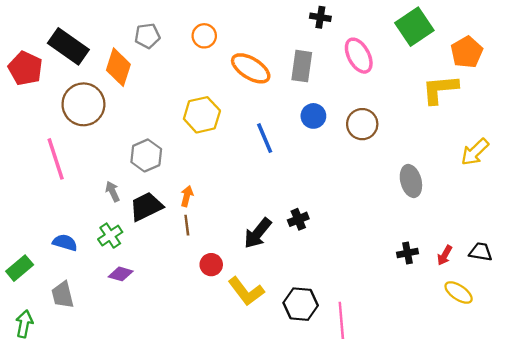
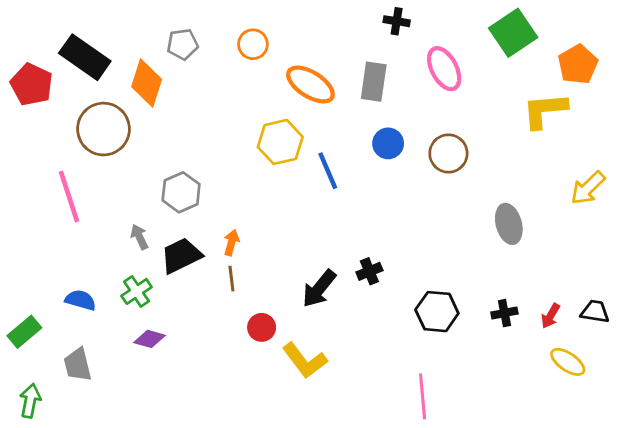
yellow hexagon: (202, 115) -> (280, 142), moved
black hexagon: (301, 304) -> (437, 312), moved

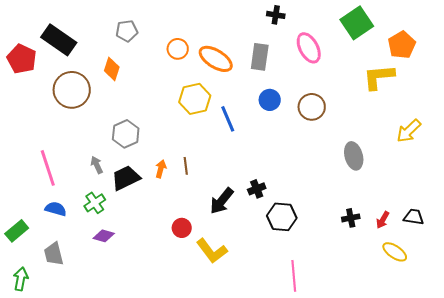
orange circle: (253, 44) -> (178, 49), moved
orange diamond: (147, 83) -> (112, 69), moved, size x0.7
pink line: (69, 197) -> (48, 168), moved
brown line: (231, 279) -> (186, 166), moved
black hexagon: (437, 312) -> (282, 217), moved

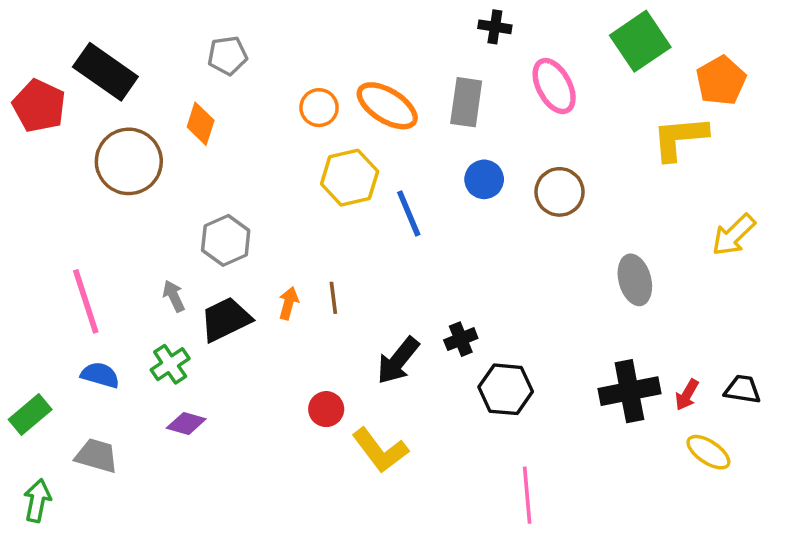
orange circle: (178, 49) -> (319, 108), moved
black cross: (351, 218) -> (629, 391), size x1.8
gray trapezoid: (54, 254) -> (96, 456), turned 120

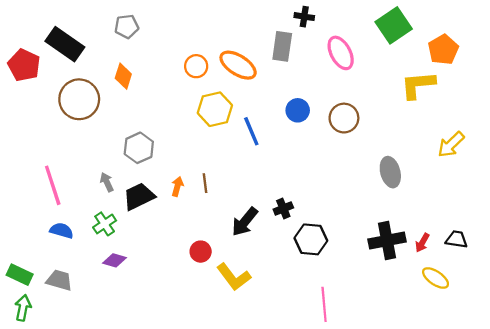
gray pentagon: (227, 56) -> (127, 26), moved
gray rectangle: (466, 102) -> (282, 46), moved
green rectangle: (30, 414) -> (20, 275), moved, turned 65

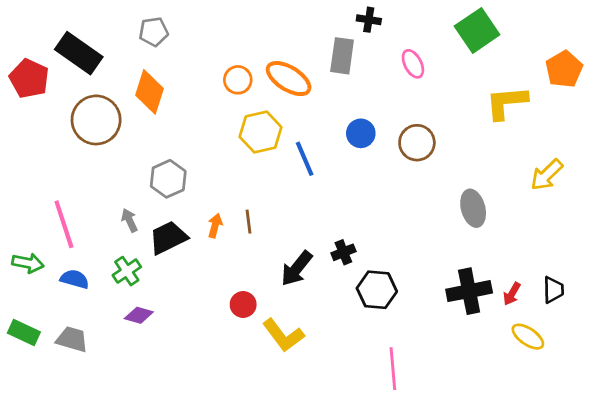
orange pentagon: (443, 50) -> (564, 69), moved
pink ellipse: (341, 53) -> (413, 64), size x0.7
orange diamond: (123, 76) -> (150, 92), size x1.4
black trapezoid: (456, 239) -> (553, 290), turned 80
green arrow: (23, 308) -> (28, 263), moved, turned 90

